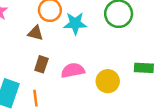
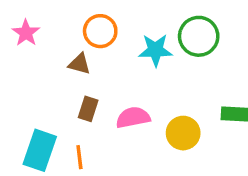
cyan star: (75, 23) -> (155, 50), moved

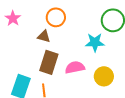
cyan star: (155, 50) -> (95, 42), moved
brown rectangle: (88, 109) -> (49, 62), size x1.6

